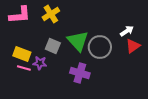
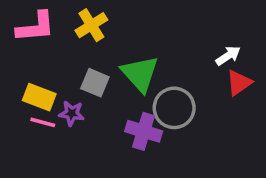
gray circle: (100, 47) -> (174, 108), moved

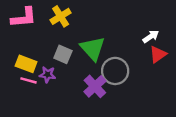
purple cross: (144, 131) -> (95, 86), turned 30

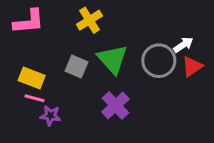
yellow cross: (61, 16) -> (89, 20), moved
gray circle: (115, 71) -> (159, 61), moved
purple star: (47, 75) -> (50, 116), moved

